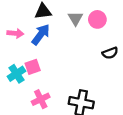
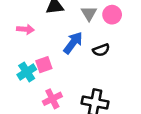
blue arrow: (41, 34) -> (73, 43), moved
black semicircle: (110, 53) -> (101, 50), moved

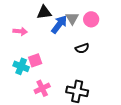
blue arrow: (73, 43) -> (59, 24), moved
cyan cross: (27, 72) -> (21, 66), turned -35

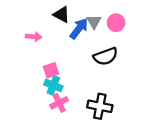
black triangle: (44, 12) -> (62, 15), turned 35
black semicircle: (82, 48) -> (106, 56), size x1.5
cyan cross: (21, 66) -> (53, 85), moved

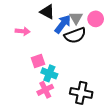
black semicircle: (106, 56) -> (75, 35), moved
cyan cross: (53, 85) -> (49, 73), moved

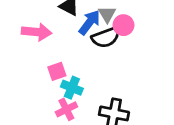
pink circle: (96, 19) -> (123, 25), moved
pink arrow: (23, 31) -> (37, 32), size x1.5

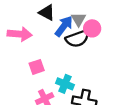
cyan cross: (72, 88) -> (65, 84), moved

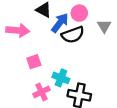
gray triangle: (79, 19) -> (104, 26), moved
pink circle: (92, 28) -> (79, 13), moved

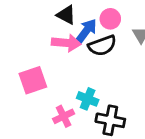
pink arrow: (18, 30) -> (66, 43), moved
pink square: (34, 62) -> (33, 80), moved, size x1.5

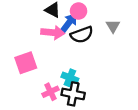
pink circle: (110, 19) -> (79, 11), moved
black cross: (110, 120) -> (73, 94), moved

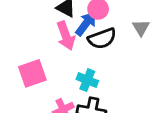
pink arrow: (53, 33) -> (66, 36), turned 65
cyan cross: (70, 78) -> (87, 80), moved

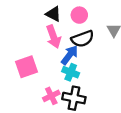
blue arrow: (86, 24) -> (70, 55), moved

